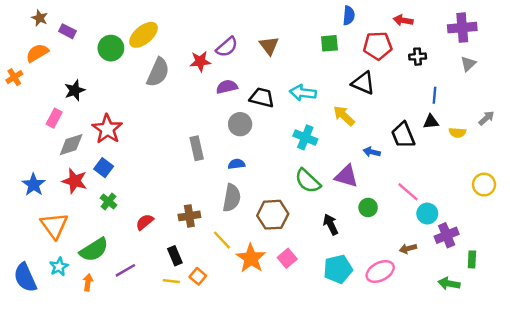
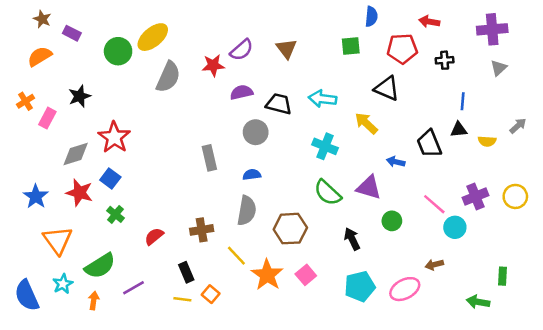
orange cross: (14, 77) -> (26, 101), moved
pink rectangle: (54, 118) -> (47, 118), moved
purple cross: (447, 235) -> (475, 196), moved

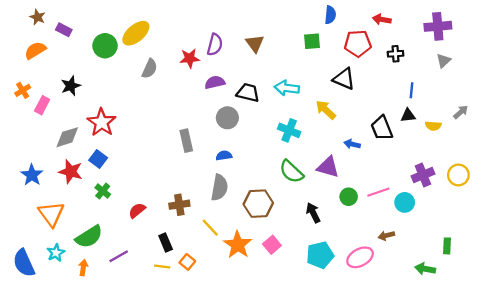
purple semicircle: (241, 50) -> (215, 45), turned -35
gray semicircle: (168, 77) -> (150, 69), size x0.7
pink line: (434, 204) -> (378, 192), moved, turned -60

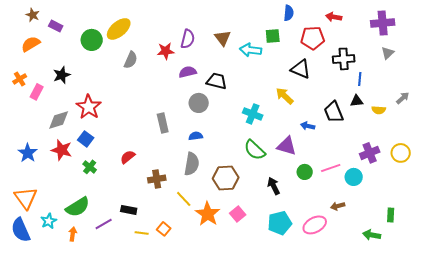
black cross: (395, 54) -> (344, 59), moved, size x1.5
cyan arrow: (287, 88) -> (251, 50), moved
red semicircle: (137, 210) -> (128, 157), moved
orange triangle: (51, 214) -> (26, 198), moved
black rectangle: (166, 242) -> (129, 210), moved, turned -56

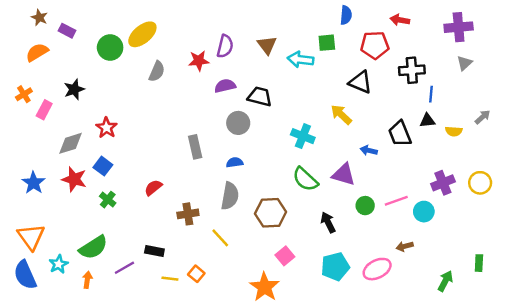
red star: (89, 107) -> (106, 128), size x0.7
orange star: (208, 214) -> (265, 287), moved
green rectangle: (391, 215) -> (479, 263), moved
green arrow: (372, 235) -> (445, 281), turned 108

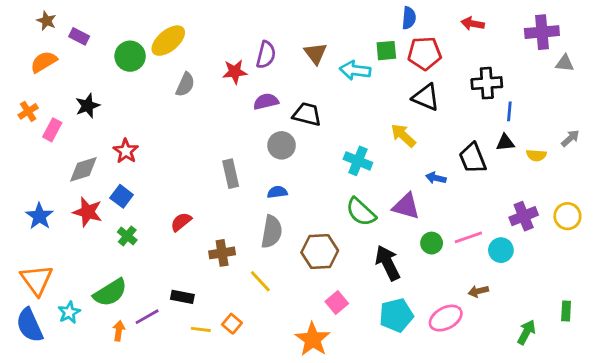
red pentagon: (375, 45) -> (424, 53), moved
gray triangle: (465, 63) -> (565, 63), moved, turned 49
black arrow: (328, 222) -> (388, 263), size x1.4
orange arrow: (87, 280) -> (119, 331), moved

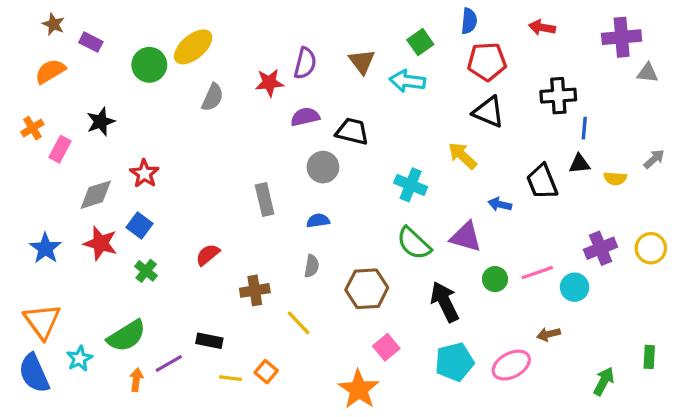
green square: (386, 51) -> (420, 42), moved, turned -30
gray semicircle: (272, 232) -> (312, 266), size x0.6

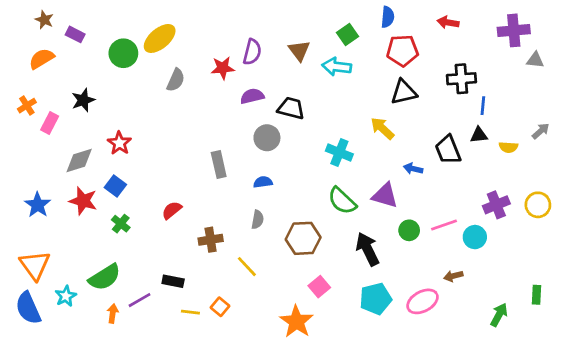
black triangle: (489, 112) -> (404, 92), turned -36

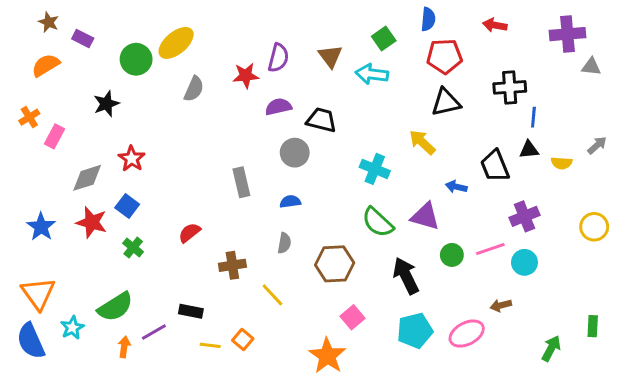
black star: (83, 100) -> (106, 104), moved
purple cross: (496, 205) -> (524, 216), moved

